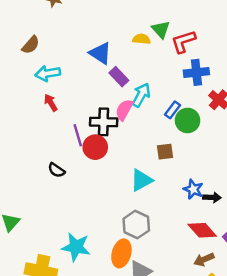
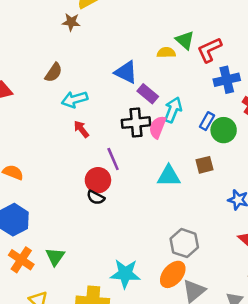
black cross: (104, 122) -> (136, 123), moved
red circle: (95, 147) -> (98, 180), moved
cyan triangle: (141, 180) -> (169, 176), moved, turned 35
orange ellipse: (121, 253) -> (173, 274), turned 32

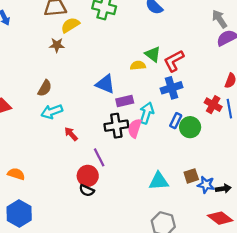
blue cross: (227, 80) -> (172, 88), moved
purple rectangle: (148, 94) -> (125, 101), turned -49
cyan arrow: (75, 99) -> (52, 111), moved
brown square: (204, 165) -> (191, 176), moved
cyan triangle: (169, 176) -> (159, 181), moved

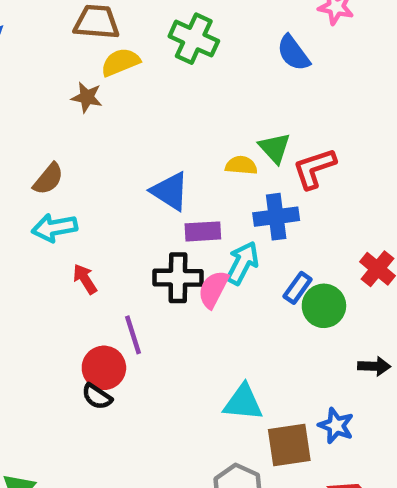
blue cross: (172, 88) -> (276, 217), moved
brown square: (191, 176) -> (289, 445), moved, size x1.5
black arrow: (223, 189) -> (374, 366), moved

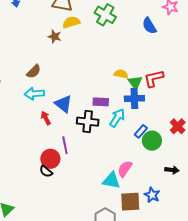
green triangle: (275, 148) -> (135, 82), moved
blue triangle: (170, 191) -> (63, 104), moved
pink semicircle: (213, 289) -> (125, 169), moved

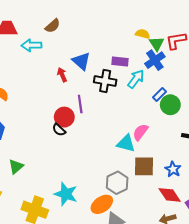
cyan arrow: (34, 94) -> (31, 45), moved
blue cross: (134, 98) -> (155, 60), turned -36
blue star: (152, 195) -> (173, 169), moved

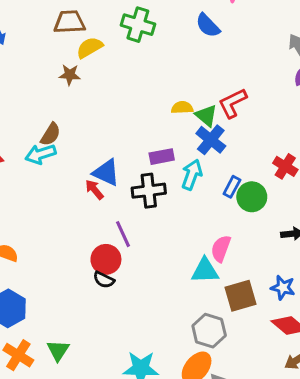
cyan arrow: (31, 45) -> (41, 154), moved
red arrow: (62, 75) -> (94, 189), moved

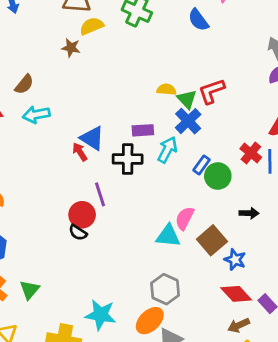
brown semicircle: (51, 134) -> (24, 84), moved
brown square: (241, 296) -> (212, 240), moved, turned -32

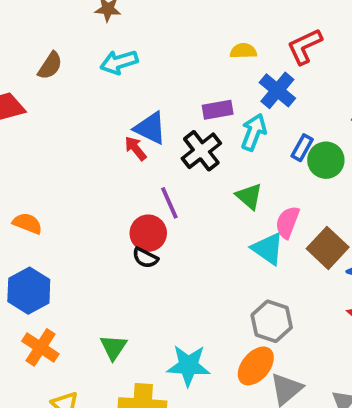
green triangle: (187, 99) -> (249, 196), moved
cyan arrow: (36, 115) -> (119, 62), moved
black cross: (128, 159) -> (201, 151), turned -32
cyan triangle: (168, 236) -> (268, 249), turned 36
green triangle: (30, 290) -> (113, 347), moved

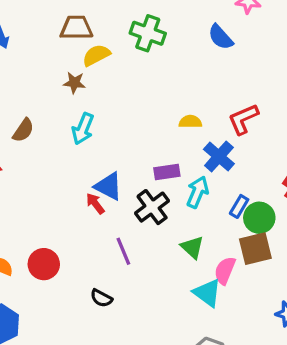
cyan arrow: (119, 62) -> (83, 129), turned -52
red circle: (148, 233) -> (44, 264), moved
brown square: (328, 248) -> (255, 249), moved, turned 32

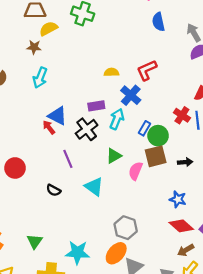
blue semicircle: (221, 37) -> (158, 22), moved, turned 30
green triangle: (192, 247) -> (114, 156), turned 49
cyan triangle: (207, 293) -> (94, 187), moved

